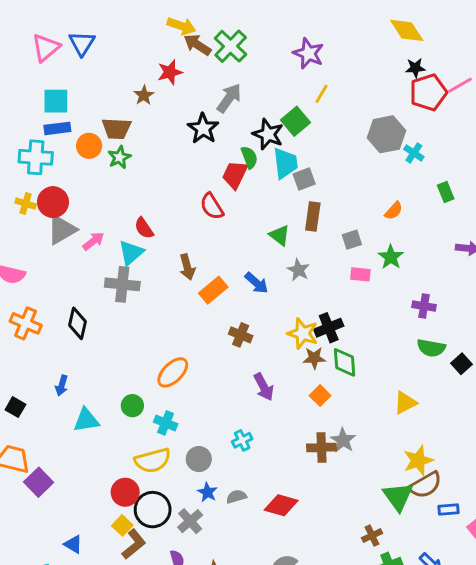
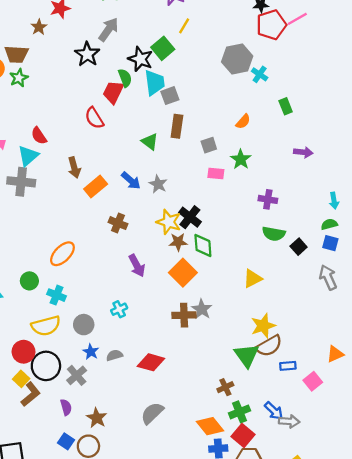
gray star: (298, 270) -> (158, 184), moved
black cross: (329, 328) -> (190, 217), turned -30
orange square: (320, 396) -> (183, 273), size x1.6

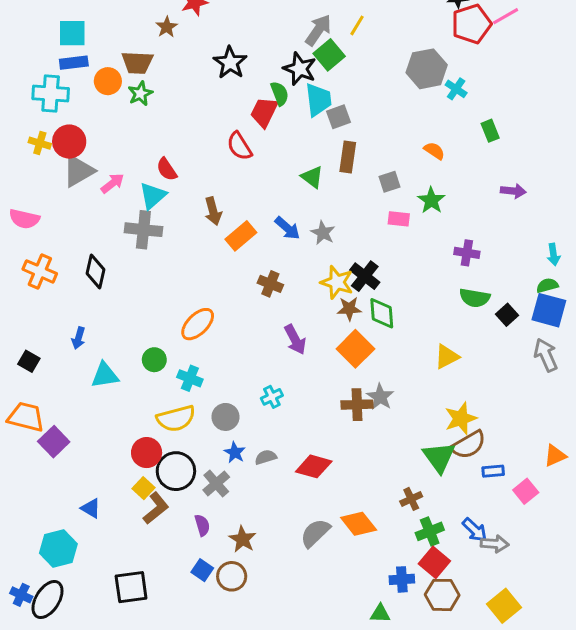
gray arrow: (108, 29) -> (318, 30), moved
orange semicircle: (243, 122) -> (434, 151), turned -98
blue square: (330, 243) -> (549, 310), size x1.6
orange diamond: (210, 426) -> (359, 524), moved

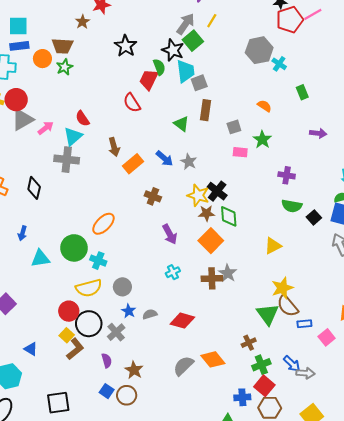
green circle: (154, 360) -> (74, 248), size x1.6
cyan cross: (272, 397) -> (173, 272), moved
brown semicircle: (468, 445) -> (288, 306), turned 80

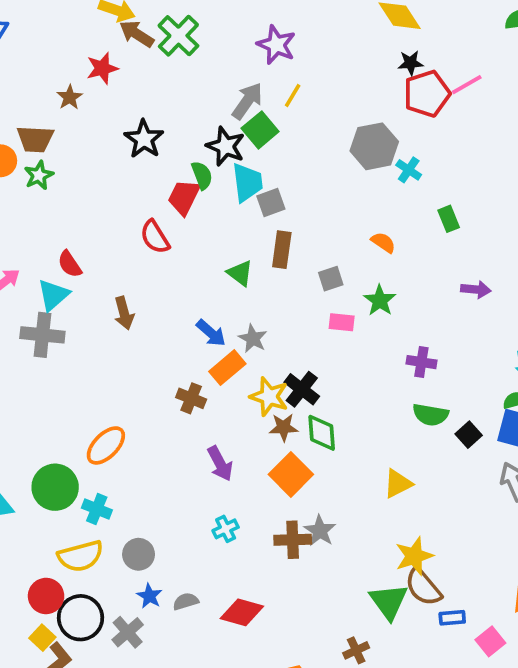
orange rectangle: (133, 164) -> (227, 368), moved

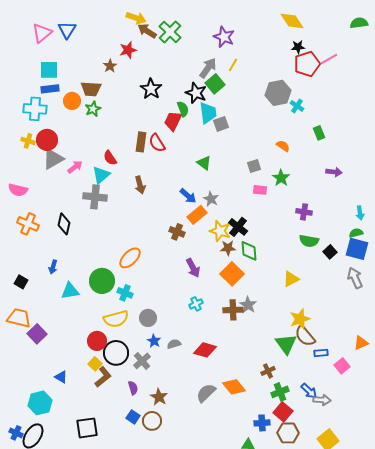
brown rectangle: (282, 250) -> (141, 142), moved

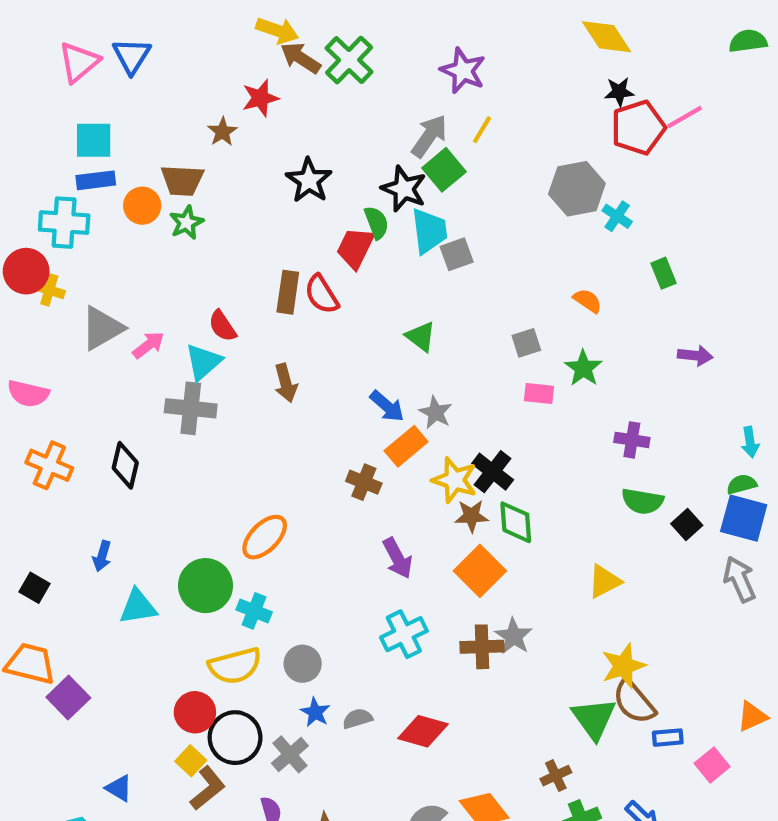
red circle: (47, 140) -> (26, 271), moved
cyan cross: (196, 304) -> (404, 634), size x1.5

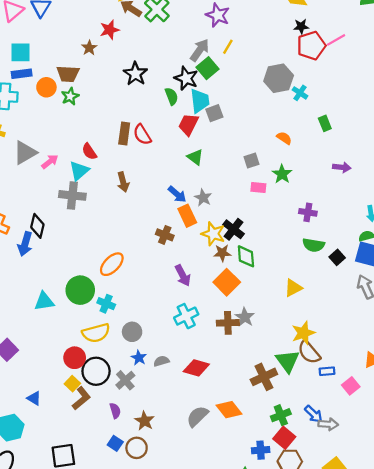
red trapezoid: (355, 248) -> (188, 124), moved
orange rectangle: (406, 446) -> (187, 216), turned -75
blue arrow: (102, 556) -> (25, 244), moved, size x1.5
brown cross: (556, 776) -> (264, 377), moved, size x1.6

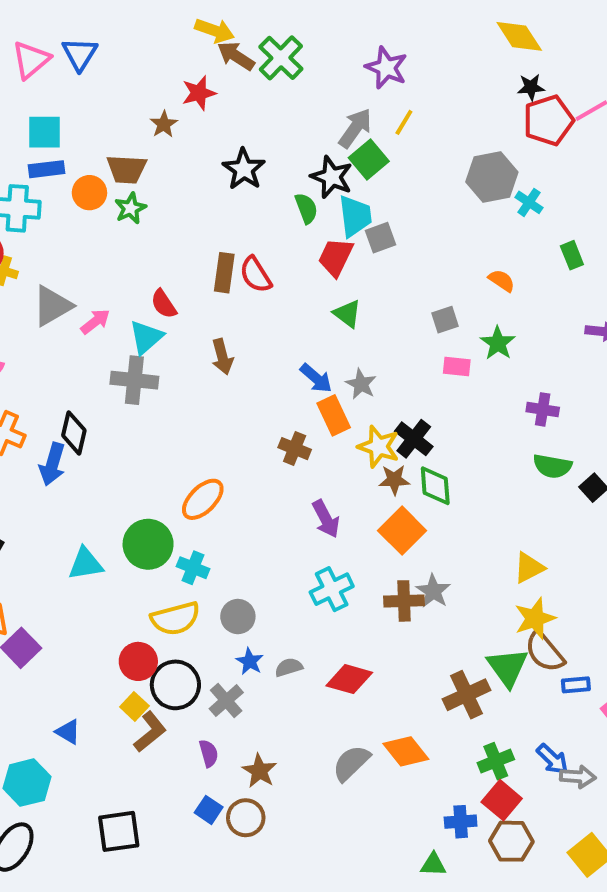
yellow triangle: (293, 288) -> (529, 568), moved

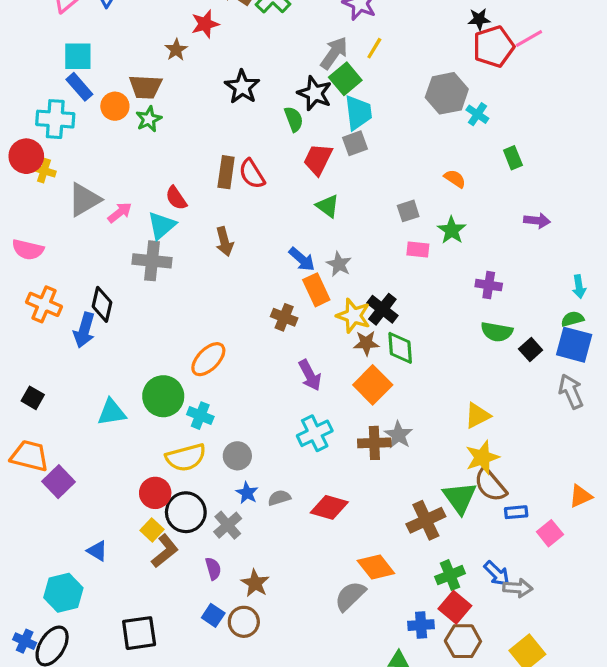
blue rectangle: (46, 169) -> (79, 87), turned 56
cyan trapezoid: (355, 216) -> (358, 113), moved
gray semicircle: (351, 763) -> (350, 596), moved

